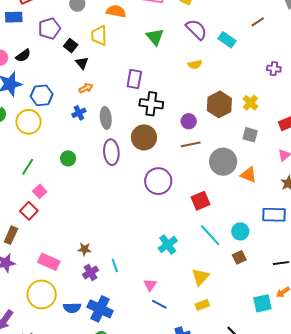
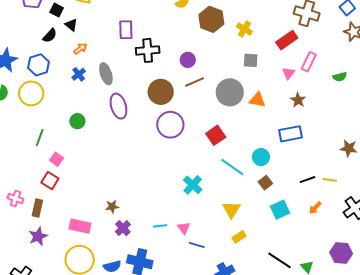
black semicircle: (23, 56) -> (50, 36), moved
brown hexagon: (219, 104) -> (211, 19), moved
brown circle: (144, 137) -> (161, 92), moved
cyan line: (115, 265) -> (160, 226), moved, turned -64
cyan square: (262, 303) -> (280, 210), moved

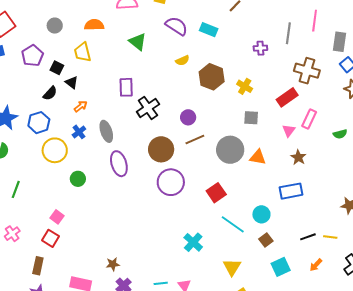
black cross: (148, 50) -> (148, 108), turned -30
yellow circle: (31, 93) -> (55, 150), moved
green line: (40, 138) -> (16, 189), moved
pink cross: (15, 199) -> (12, 234), moved, turned 35

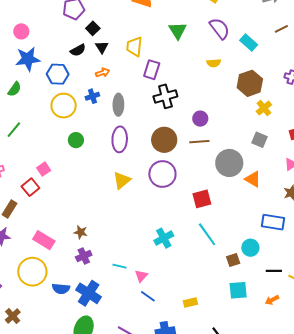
yellow trapezoid: (83, 52) -> (134, 47), moved
brown hexagon: (212, 77) -> (250, 83), moved
cyan circle: (261, 214) -> (250, 248), moved
yellow triangle: (232, 267) -> (122, 180), moved

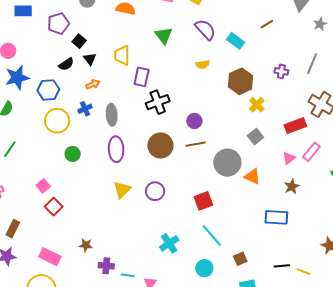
gray square: (260, 140) -> (255, 137), turned 35
purple circle: (162, 174) -> (155, 191), moved, size x0.7
red square: (30, 187) -> (54, 207), moved
cyan circle: (250, 248) -> (204, 268), moved
purple cross: (84, 256) -> (106, 266), moved, turned 35

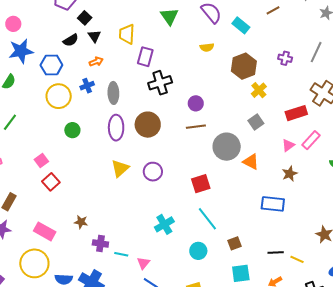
brown circle: (160, 145) -> (148, 125), moved

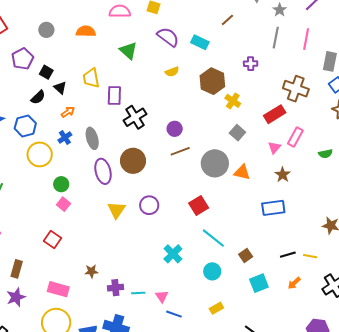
gray line: (316, 52) -> (276, 38), moved
pink square: (41, 160) -> (64, 204), moved

